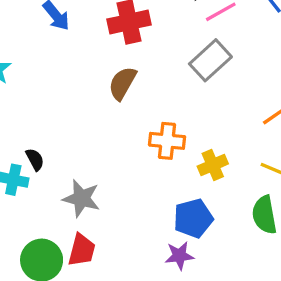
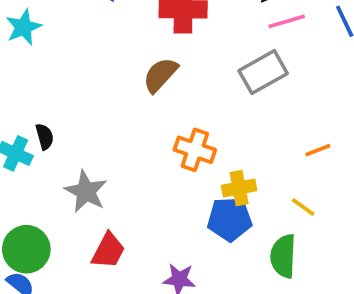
blue pentagon: (193, 218) -> (230, 219), moved
red trapezoid: (82, 250) -> (108, 251), moved

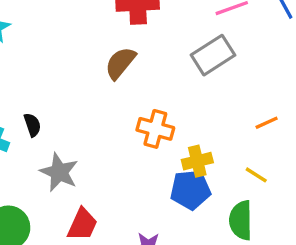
black semicircle: (45, 137) -> (32, 125), moved

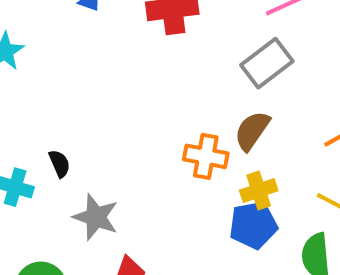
brown semicircle: (120, 63) -> (252, 131), moved

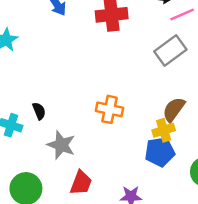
brown semicircle: (252, 131) -> (174, 109), moved
orange cross: (206, 156) -> (110, 109), moved

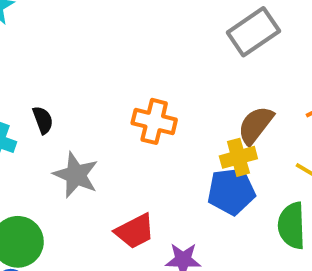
red trapezoid: (81, 183) -> (135, 231), moved, turned 40

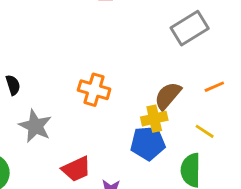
gray rectangle: (253, 32) -> (190, 28), moved

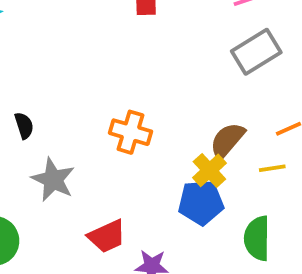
yellow cross: (154, 119) -> (209, 170), turned -30
yellow line: (205, 131) -> (272, 168), moved, turned -42

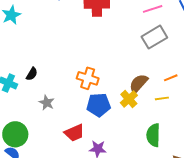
black semicircle: (24, 126) -> (32, 74), turned 48
gray star: (53, 180) -> (47, 103), size x0.7
blue pentagon: (201, 203) -> (99, 105), moved

